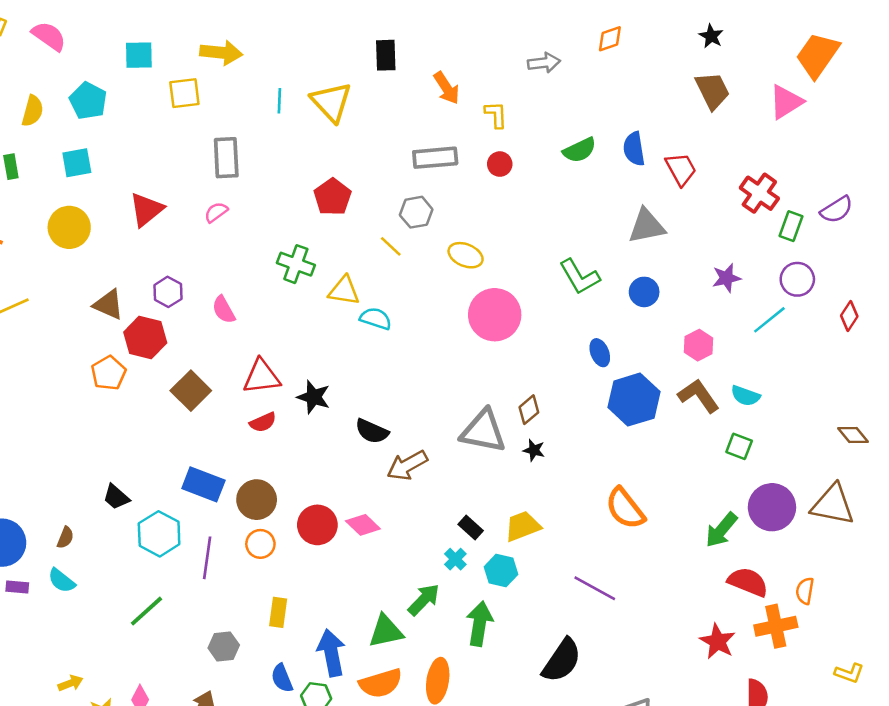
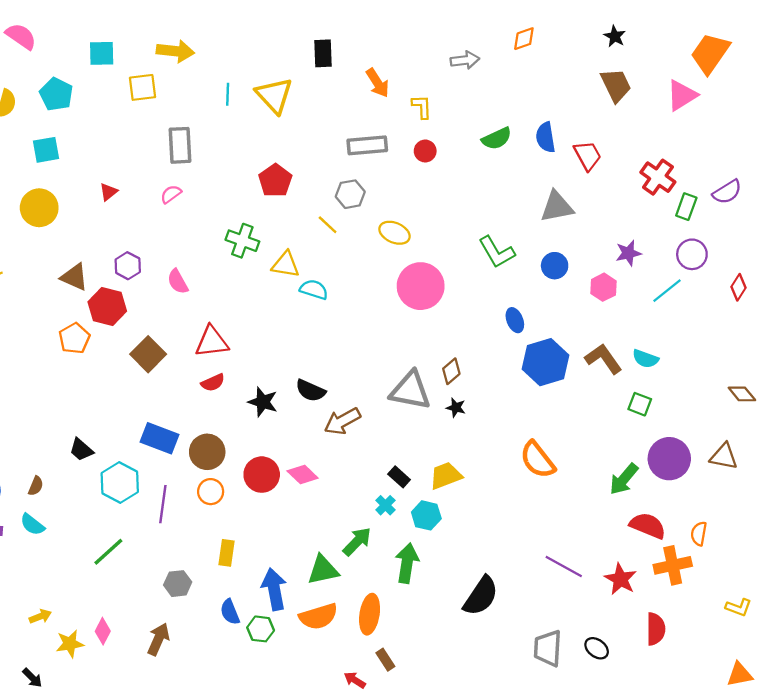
red triangle: (146, 210) -> (108, 192), size x0.6
pink hexagon: (699, 345) -> (603, 287), moved
black star: (314, 397) -> (263, 402), moved
brown triangle: (833, 505) -> (724, 456), size x0.7
purple line: (595, 588) -> (564, 567), moved

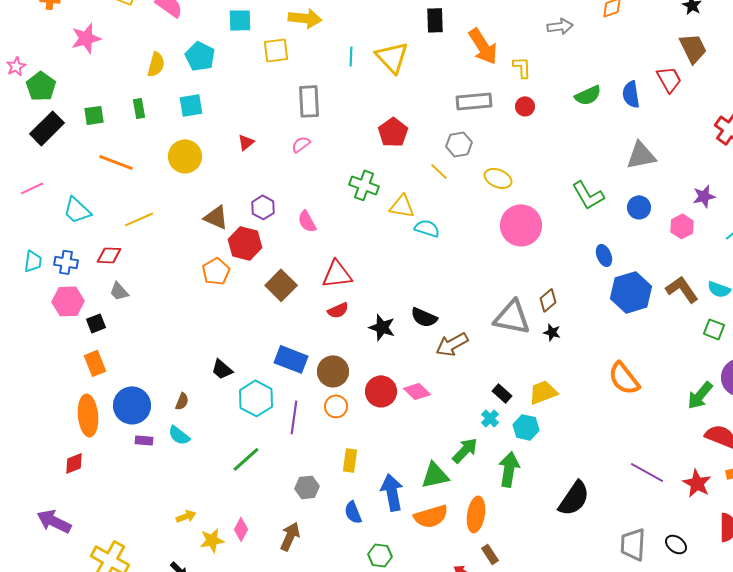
orange arrow: (377, 83) -> (483, 46), size x1.4
red trapezoid: (588, 156) -> (669, 79), moved
green hexagon: (261, 629) -> (380, 555), moved

